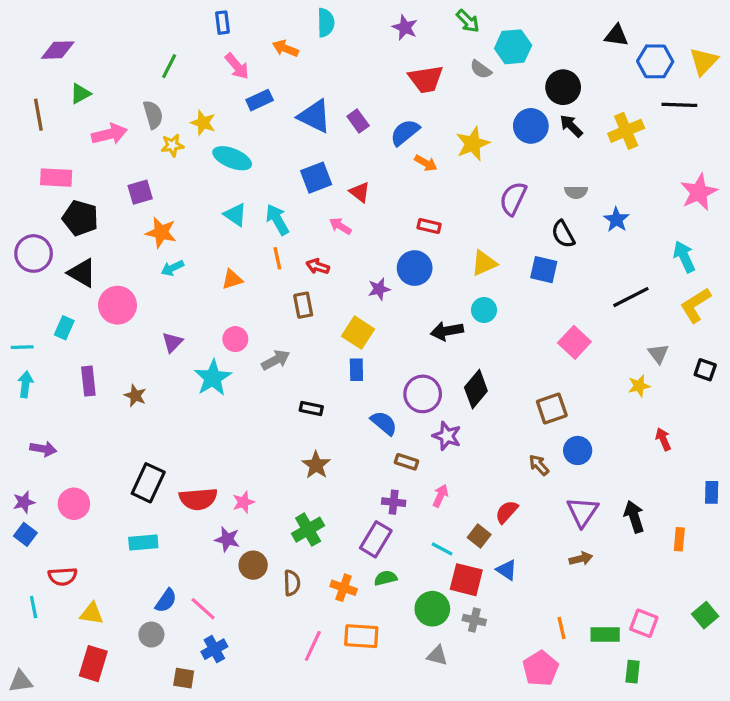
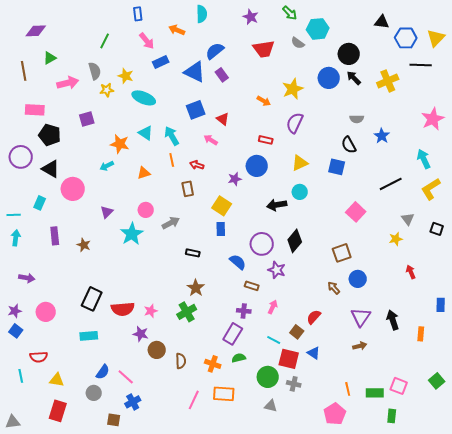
blue semicircle: (405, 132) -> (215, 51), moved
purple semicircle: (513, 199) -> (295, 123), moved
orange star: (161, 233) -> (120, 144), moved
green cross: (308, 530) -> (187, 312), moved

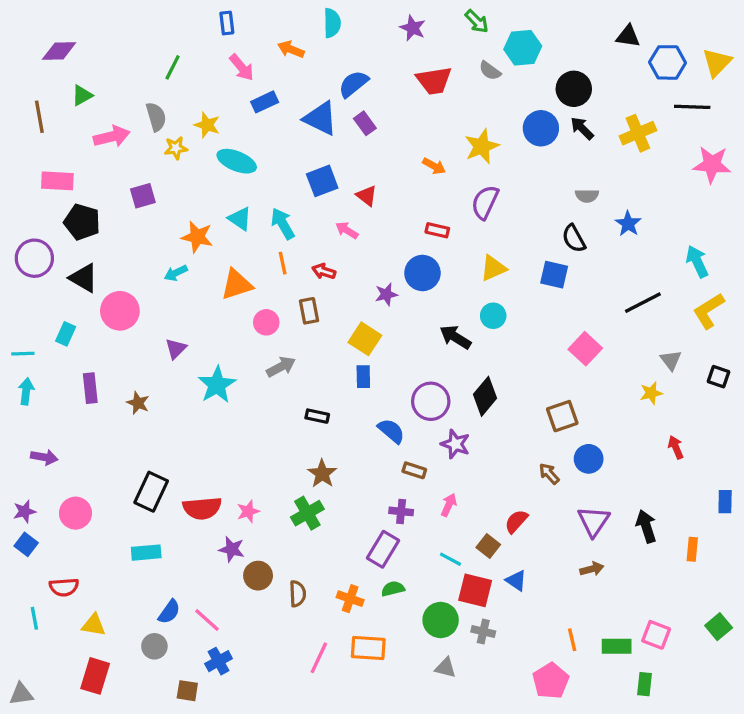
pink star: (433, 119) -> (712, 164), moved, turned 30
orange triangle: (144, 173) -> (237, 285), size x1.5
black arrow: (277, 205) -> (455, 337), turned 42
pink circle: (146, 210) -> (266, 322), moved

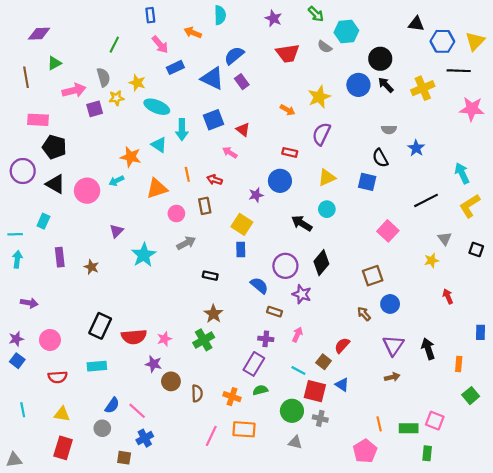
purple square: (143, 196) -> (95, 109), moved
cyan arrow: (283, 224) -> (182, 130), moved, turned -150
pink circle: (120, 311) -> (87, 191), moved
red semicircle: (64, 587) -> (58, 377), moved
green square: (719, 627) -> (471, 396), moved

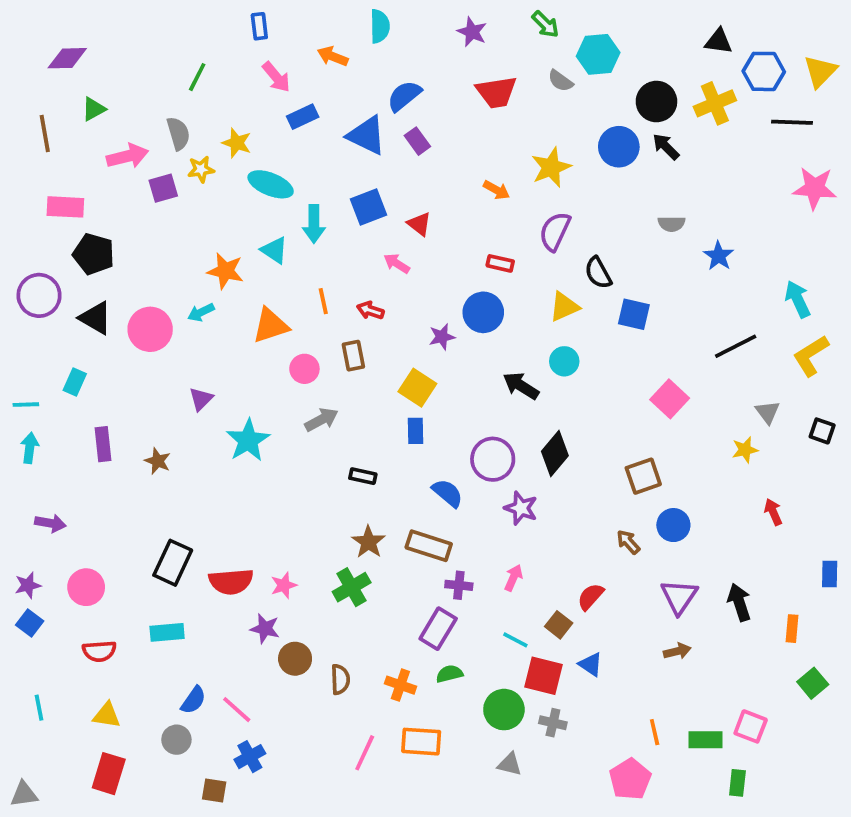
yellow cross: (423, 88) -> (715, 103), moved
black semicircle: (380, 158) -> (598, 273), moved
brown rectangle: (275, 312) -> (429, 546), moved, size x1.6

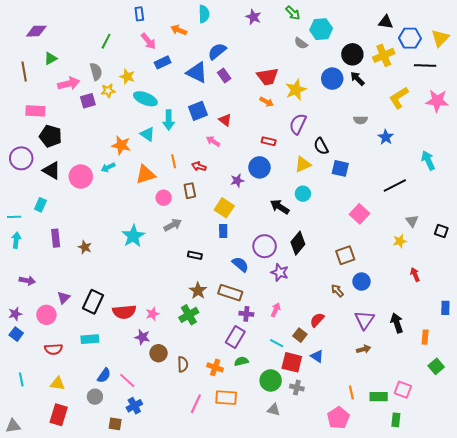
red trapezoid: (496, 92) -> (268, 77), moved
yellow L-shape: (811, 356) -> (399, 98), moved
purple triangle: (201, 399) -> (64, 298), moved

